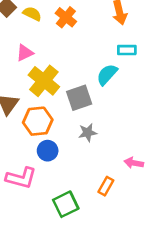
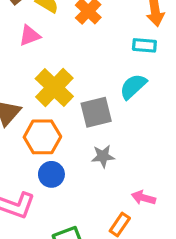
cyan rectangle: (127, 50) -> (144, 45), moved
pink triangle: (25, 53) -> (30, 35), moved
pink arrow: (134, 163) -> (144, 198), moved

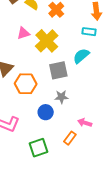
pink triangle: (30, 35) -> (23, 33), moved
yellow cross: (54, 87) -> (47, 41), moved
blue circle: (51, 174) -> (46, 112), moved

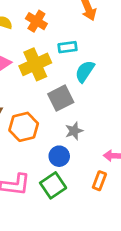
cyan rectangle: (89, 32) -> (68, 47), moved
yellow cross: (47, 41) -> (35, 64), turned 35
green square: (39, 148) -> (53, 185), moved

